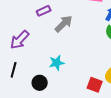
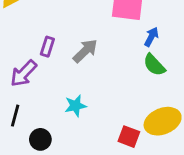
purple rectangle: (44, 11) -> (47, 47), moved, turned -48
black circle: (40, 83) -> (40, 139), moved

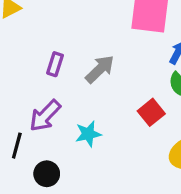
purple arrow: (24, 73) -> (45, 116), moved
red square: (129, 137) -> (151, 112), moved, turned 30

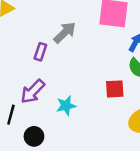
gray arrow: (100, 69) -> (65, 33), moved
red square: (151, 112) -> (115, 89), turned 36

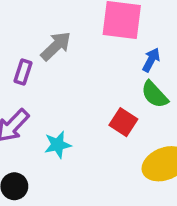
red square: (115, 89) -> (123, 122), turned 36

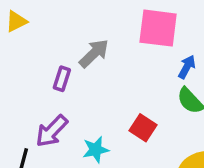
red square: (123, 122) -> (143, 128), moved

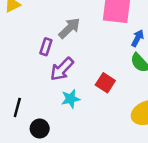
purple arrow: (52, 131) -> (62, 69), moved

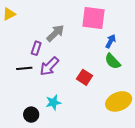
cyan star: (71, 99) -> (53, 102), moved
black line: (17, 107) -> (24, 68), moved, turned 70

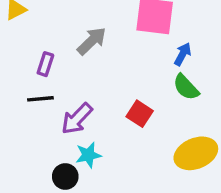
purple rectangle: (36, 48) -> (45, 64), moved
purple arrow: (49, 66) -> (77, 119), moved
black circle: (31, 115) -> (65, 176), moved

